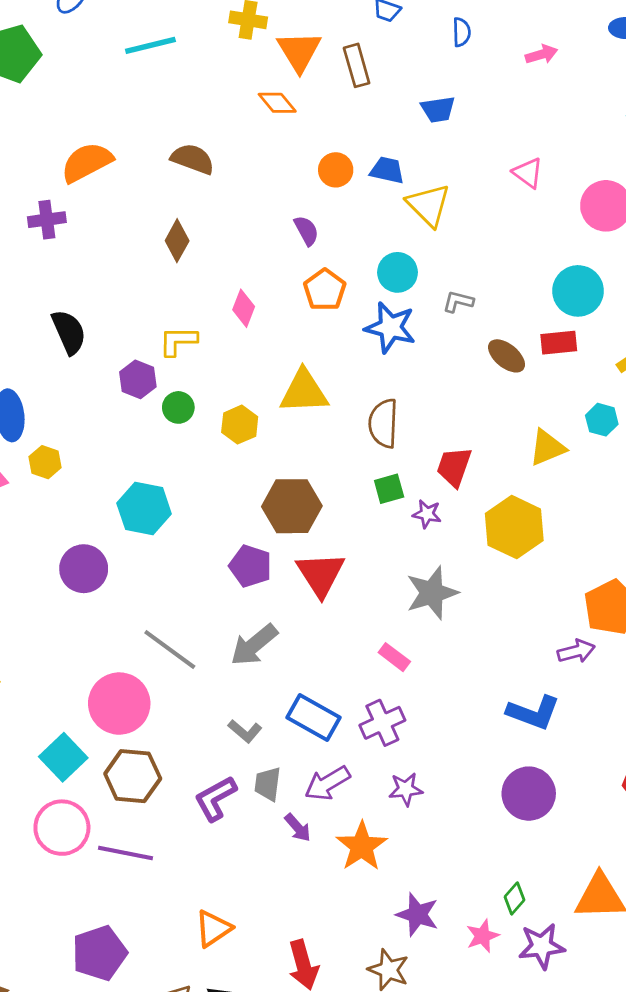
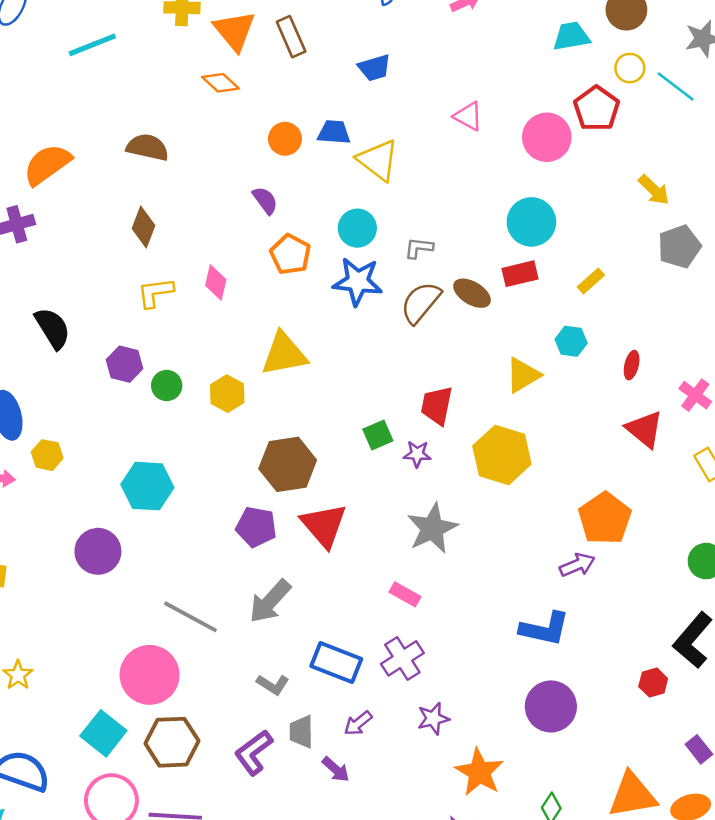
yellow L-shape: (178, 341) -> (155, 293), moved
brown semicircle: (383, 423) -> (421, 303), moved, turned 45
purple arrow: (327, 783) -> (358, 723), size x0.7
orange star: (362, 846) -> (479, 772), moved

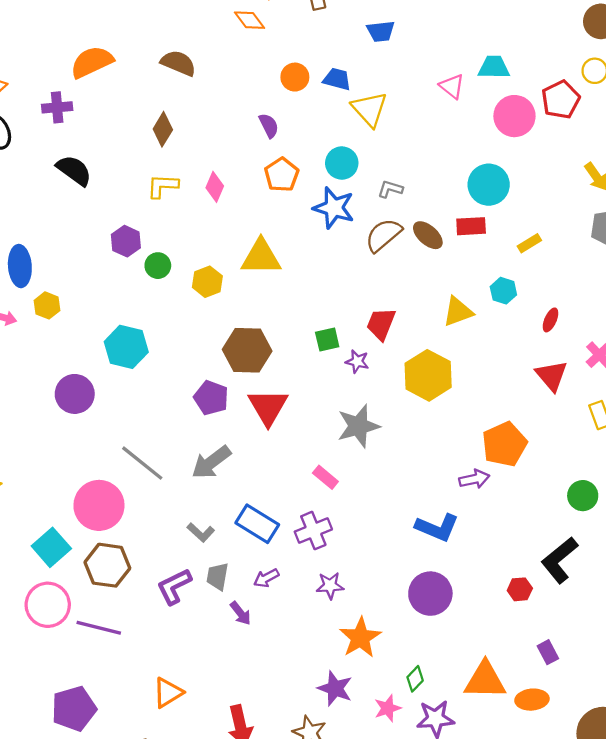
cyan trapezoid: (571, 36) -> (494, 67), moved
black semicircle: (53, 328) -> (74, 170), moved, turned -33

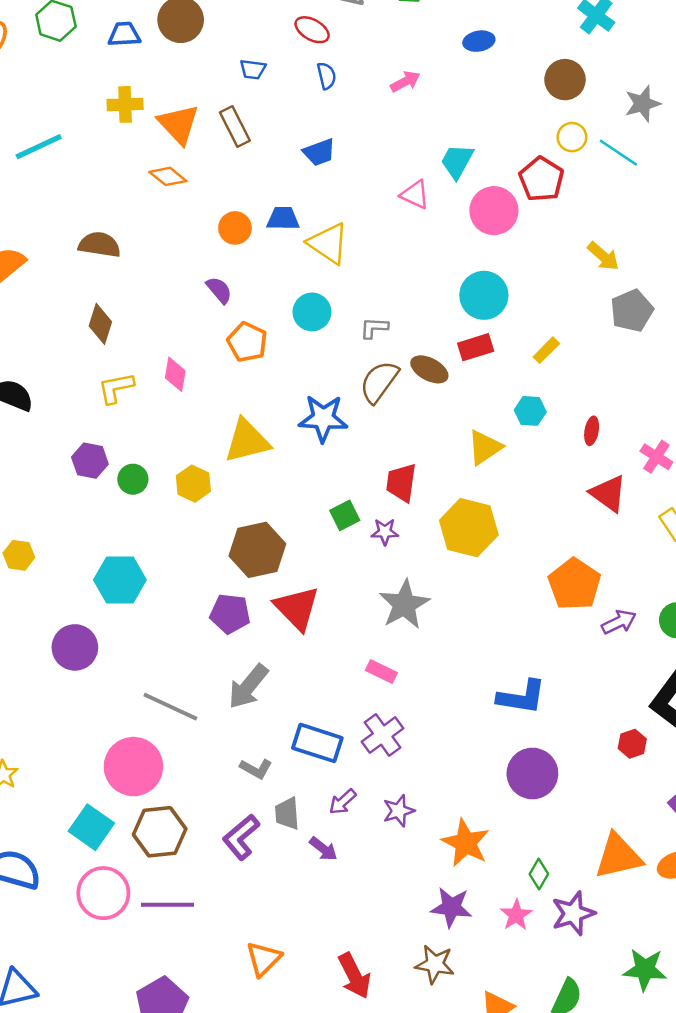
cyan trapezoid: (494, 67) -> (457, 161), turned -48
blue star: (334, 208) -> (323, 418), moved
purple arrow: (474, 479) -> (619, 622), moved
purple star: (330, 586) -> (399, 811), moved

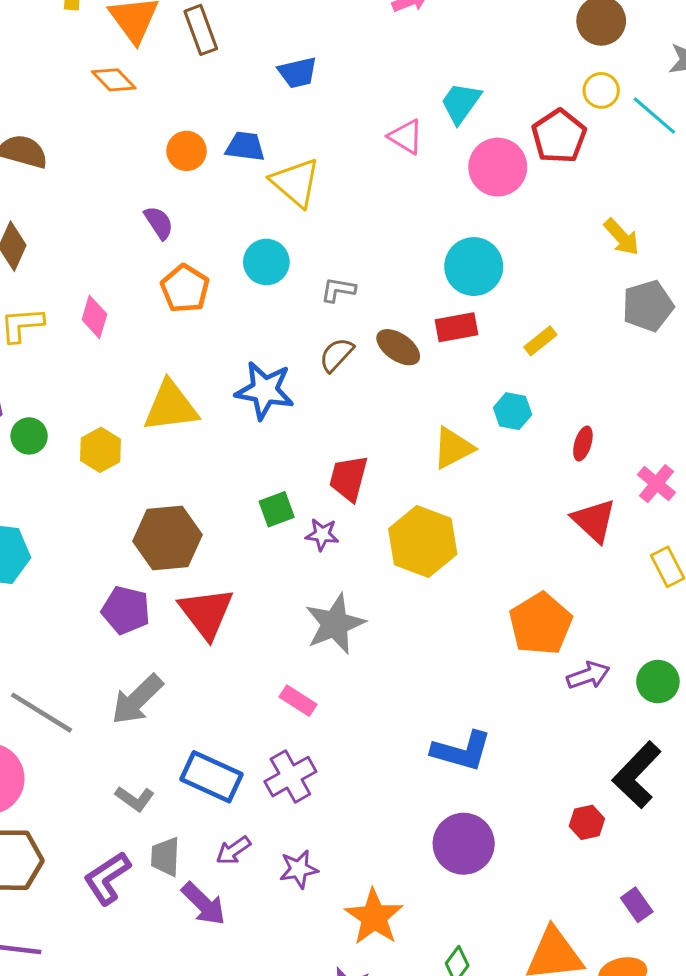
brown semicircle: (379, 382) -> (337, 355), size x0.7
purple arrow: (323, 849) -> (204, 904), size x1.4

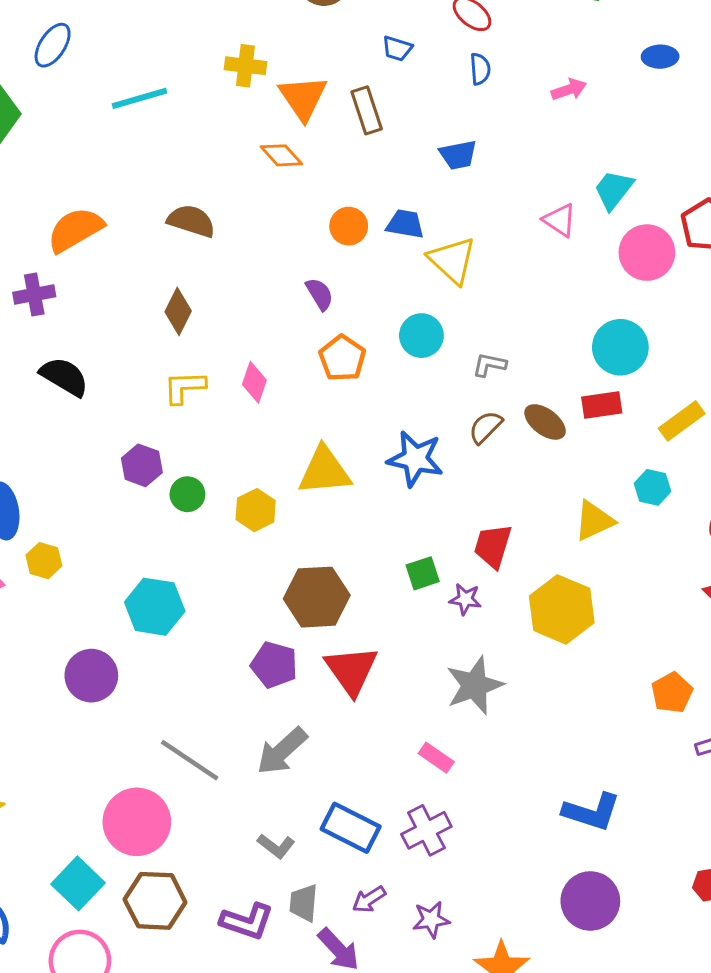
yellow rectangle: (540, 341) -> (682, 421), size x1.4
orange pentagon: (541, 624) -> (672, 693), size x0.7
purple L-shape: (107, 878) -> (247, 921), turned -130

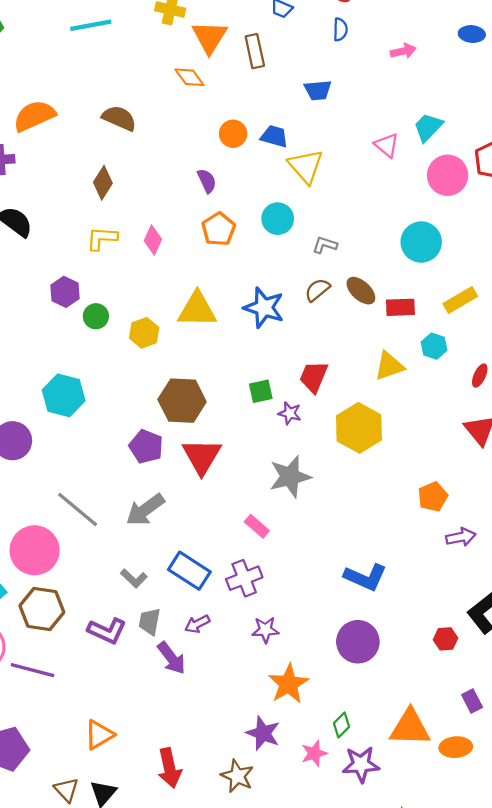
red rectangle: (602, 405) -> (400, 307), moved
purple star: (431, 920) -> (265, 630), moved

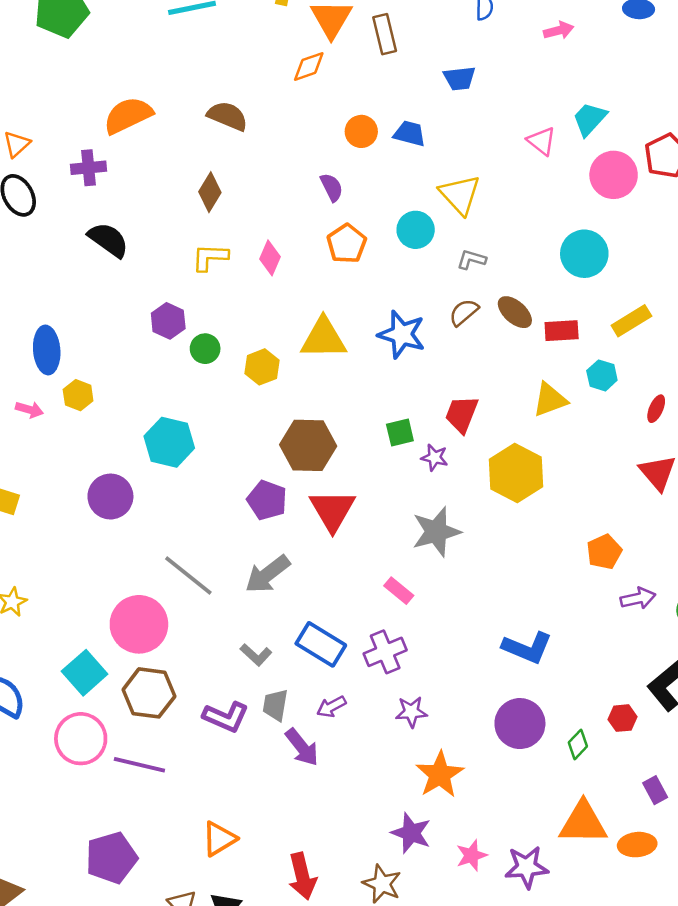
orange diamond: (189, 77) -> (309, 66), turned -72
yellow triangle: (306, 166) -> (460, 195), moved
green diamond: (342, 725) -> (578, 744), moved

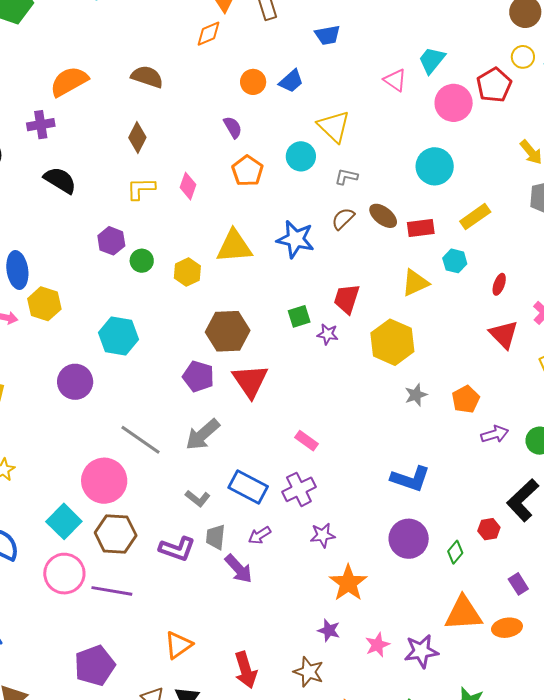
blue trapezoid: (410, 134) -> (291, 81), turned 128
yellow hexagon: (78, 395) -> (44, 304), size x1.4
gray star: (436, 532) -> (416, 395), moved, size x0.6
purple star: (411, 833) -> (329, 630), size x0.7

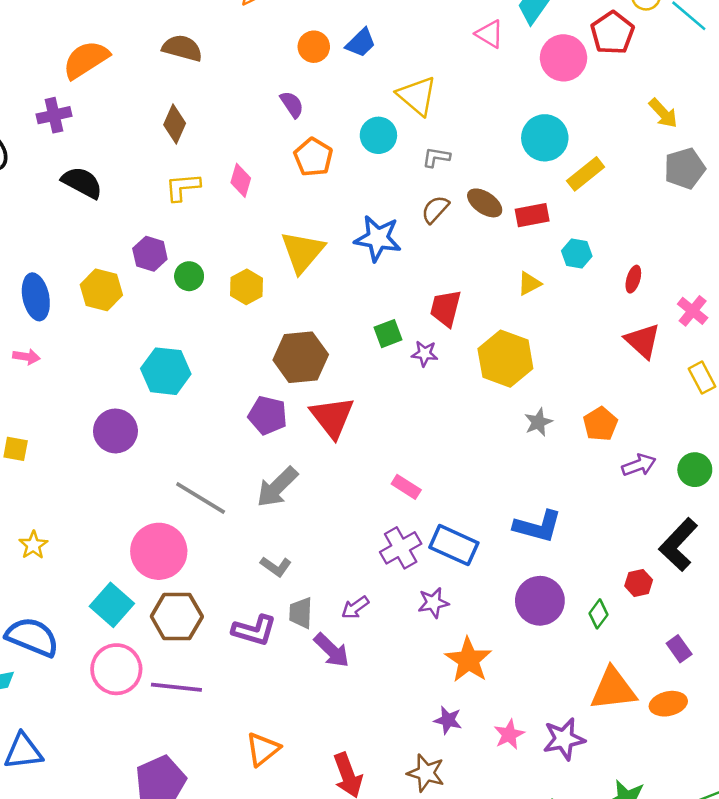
yellow rectangle: (475, 217) -> (586, 174), moved
yellow triangle: (234, 246) -> (302, 252), turned -42
yellow triangle: (415, 283) -> (529, 283), size x0.7
yellow hexagon: (44, 304) -> (101, 290), moved
blue rectangle: (248, 487) -> (454, 545), moved

